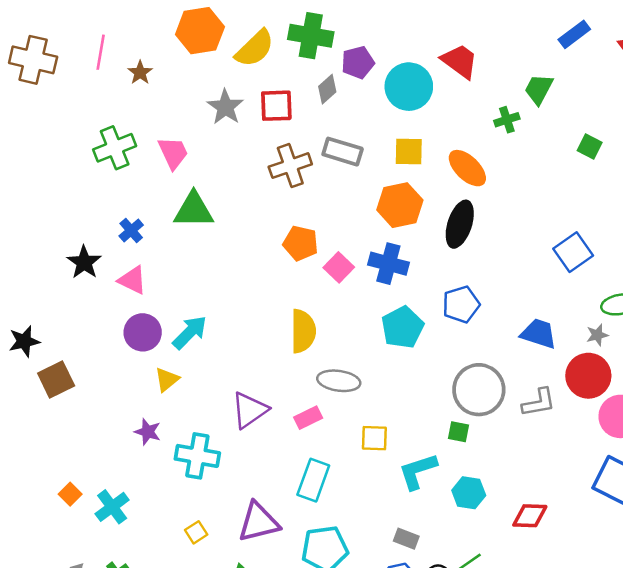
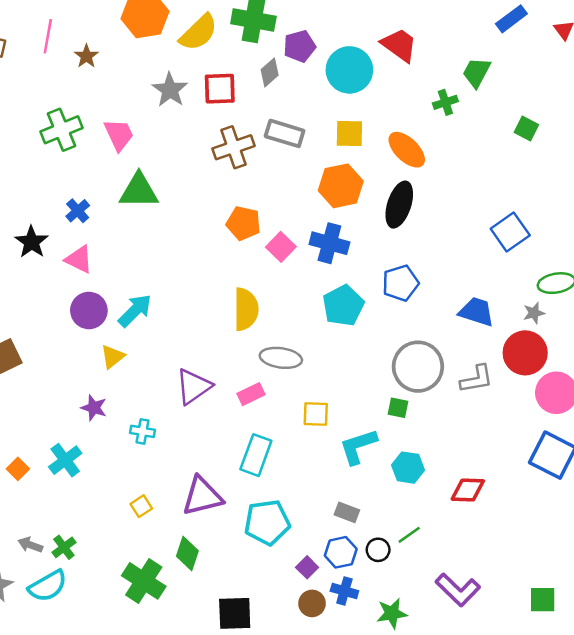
cyan cross: (197, 456) -> (142, 431), size x0.6
cyan cross: (112, 507) -> (65, 460), moved

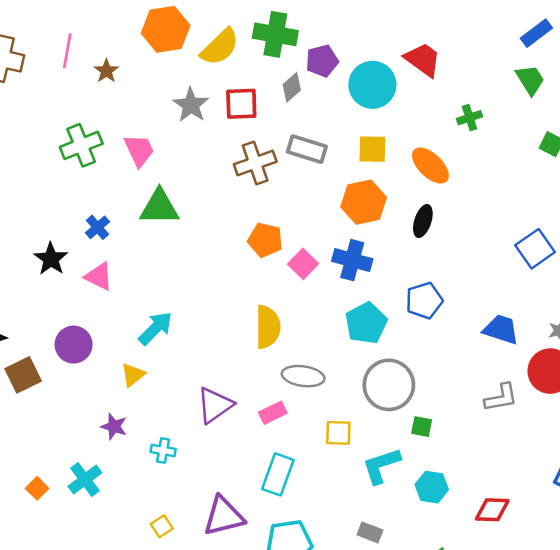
green trapezoid: (477, 72) -> (530, 80), moved, turned 120
black ellipse: (399, 205) -> (423, 221), size x0.7
purple circle: (89, 310) -> (74, 345), moved
gray circle: (418, 367) -> (389, 385), moved

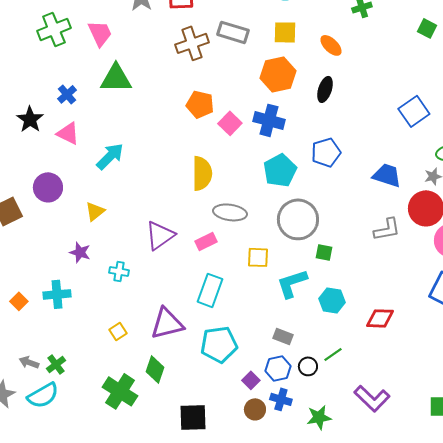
orange ellipse: (430, 166) -> (331, 45), size x0.7
cyan arrow: (156, 328) -> (110, 156), moved
cyan cross: (85, 480) -> (57, 294), turned 32

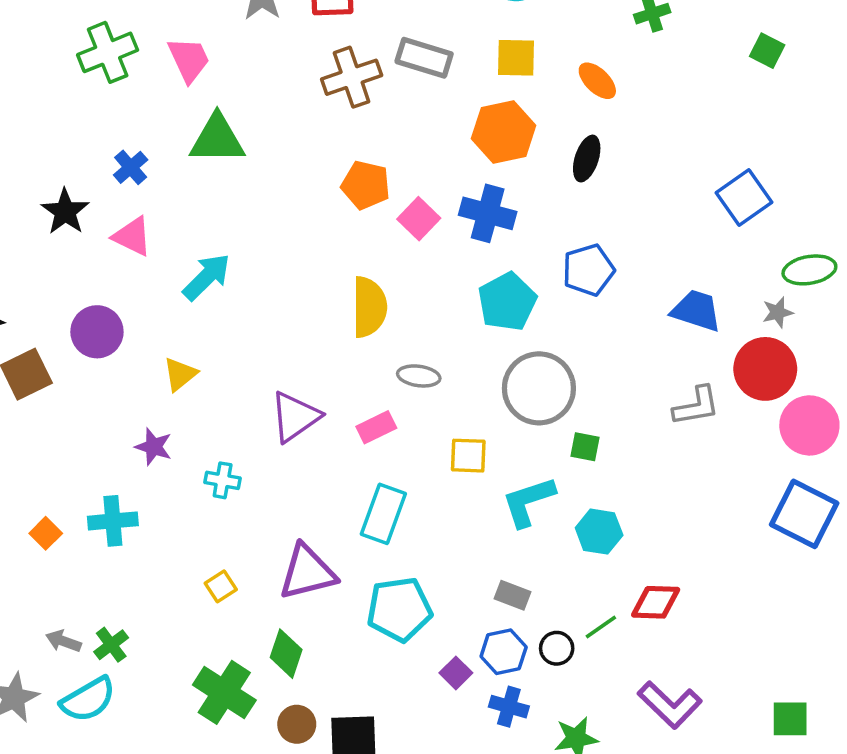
gray ellipse: (230, 212) -> (419, 376), size x0.7
red diamond: (380, 318) -> (656, 602), moved
brown circle: (255, 409) -> (297, 724), moved

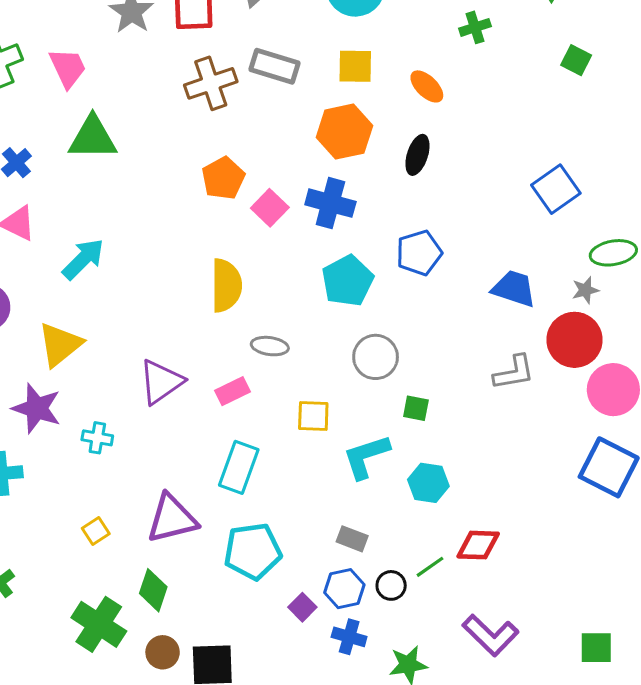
orange pentagon: (366, 185) -> (223, 178), turned 30
yellow triangle: (180, 374) -> (60, 345), size x1.5
gray circle: (539, 388) -> (376, 357), size x0.7
purple star: (154, 447) -> (37, 408), size x1.5

